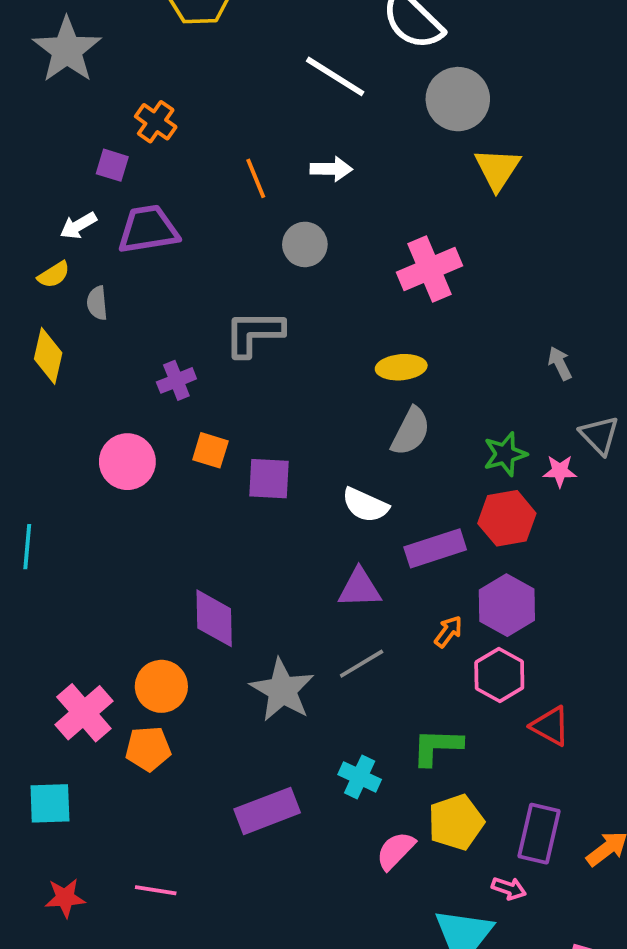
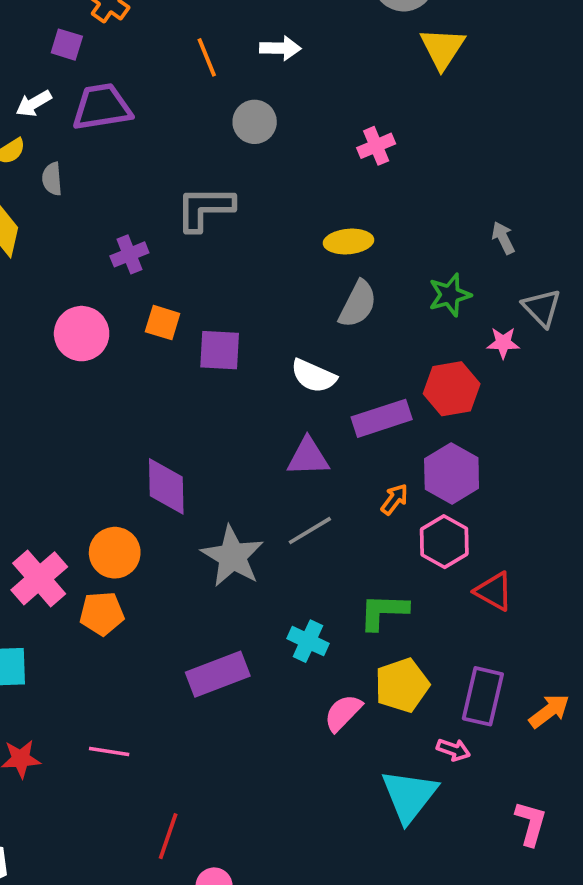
pink cross: (429, 269) -> (376, 146), size x0.6
green star: (505, 454) -> (450, 295), moved

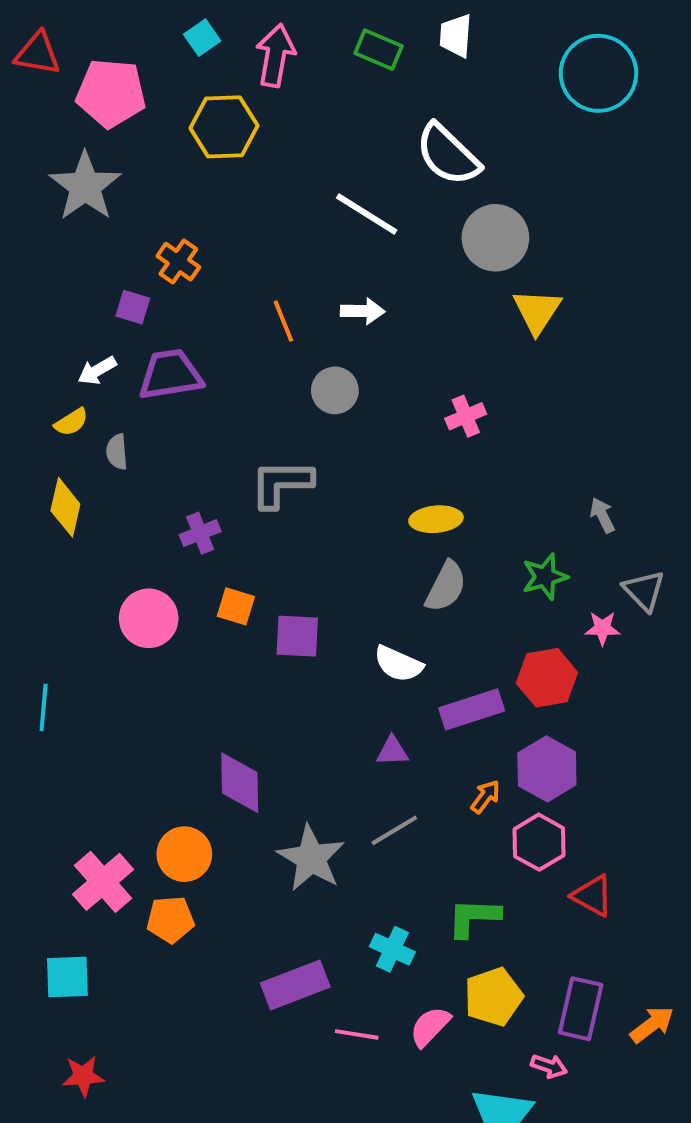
purple triangle: (308, 457) -> (392, 751), size x0.7
pink line: (109, 751) -> (357, 1034), moved

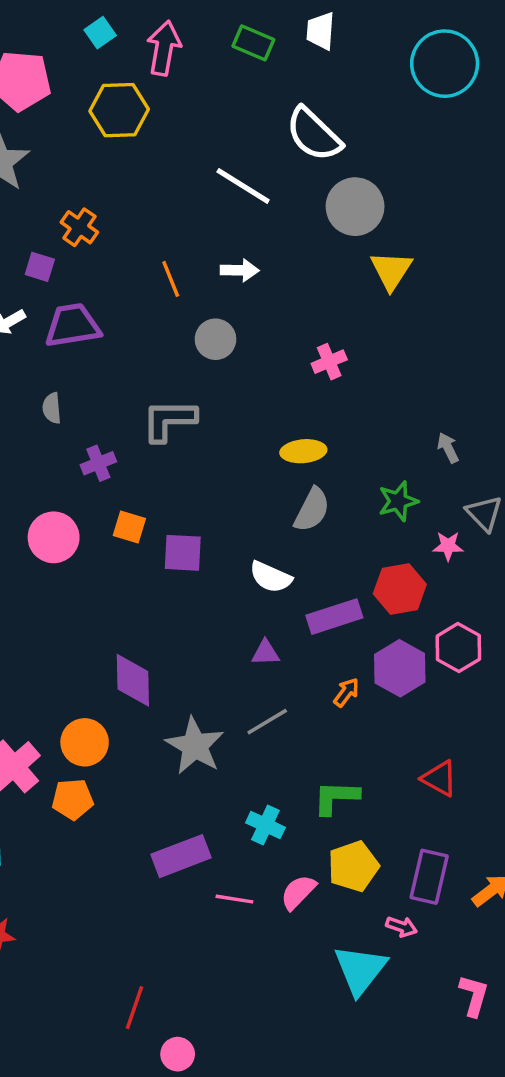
gray semicircle: (117, 452) -> (52, 408), moved
pink hexagon: (539, 842) -> (458, 648), moved

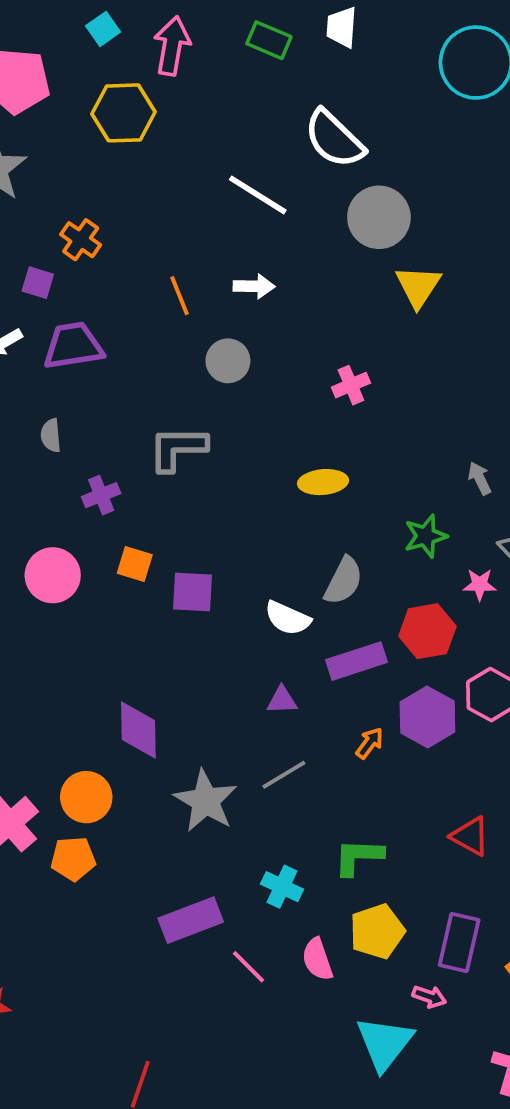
gray semicircle: (312, 510) -> (344, 581), moved
pink semicircle: (298, 892) -> (317, 959), turned -63
pink line: (234, 899) -> (248, 967), turned 36

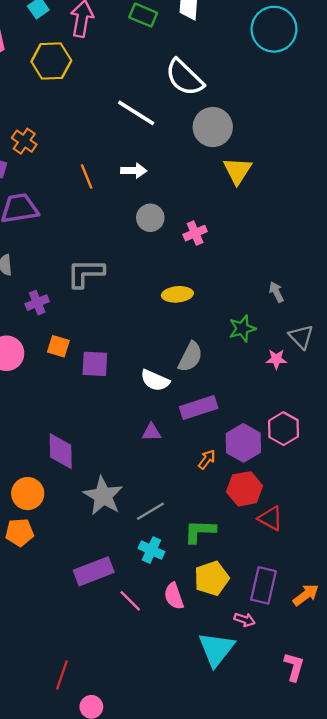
gray circle: (228, 361) -> (150, 218), moved
red hexagon: (427, 631) -> (245, 489), moved
gray line: (284, 775) -> (150, 511), moved

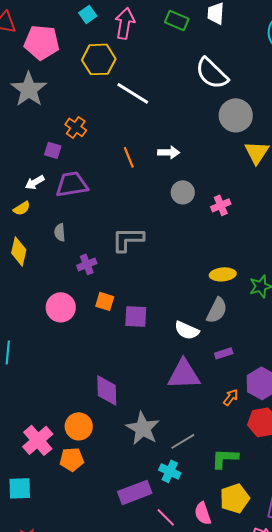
white line: (136, 113) -> (133, 93), moved
yellow ellipse: (177, 294) -> (223, 274), moved
purple rectangle: (199, 407) -> (224, 353), size x0.6
purple triangle: (151, 432) -> (184, 374), size x2.0
cyan cross: (151, 550) -> (170, 471), moved

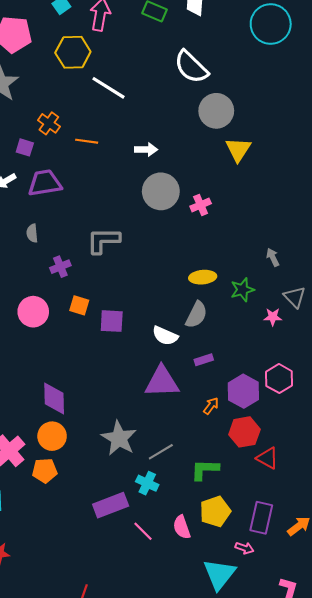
orange line: (129, 157) -> (87, 141), moved, turned -60
gray circle: (183, 192) -> (161, 191), size x1.5
purple diamond: (107, 390) -> (54, 398), moved

